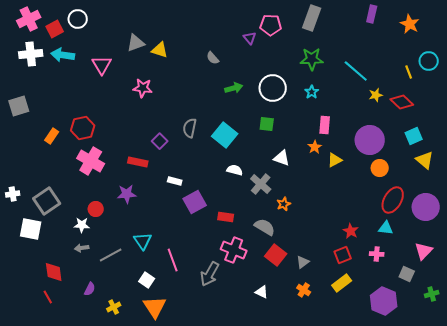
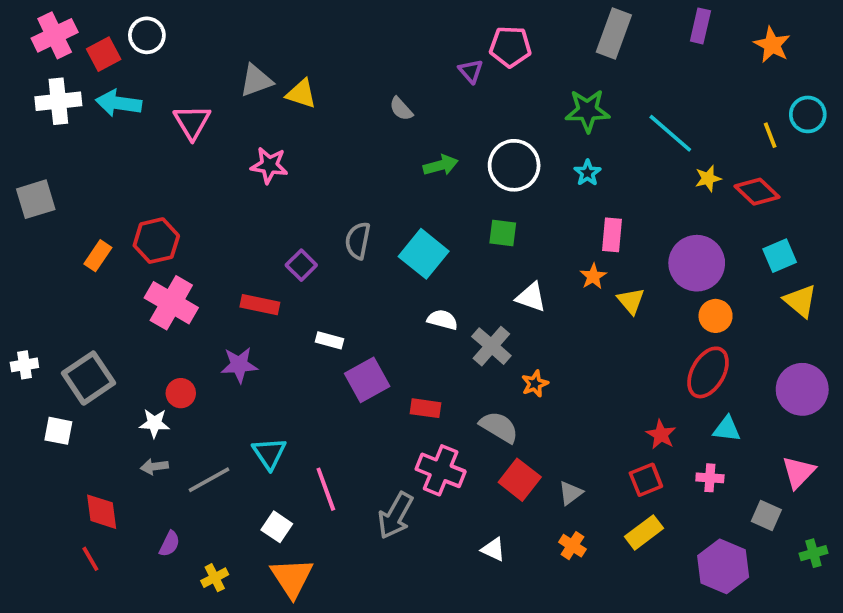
gray rectangle: (312, 18) -> (614, 33), moved
yellow triangle: (335, 160) -> (631, 301), turned -42
red ellipse: (393, 200) -> (708, 372), moved
white square: (31, 229) -> (58, 431), size x0.7

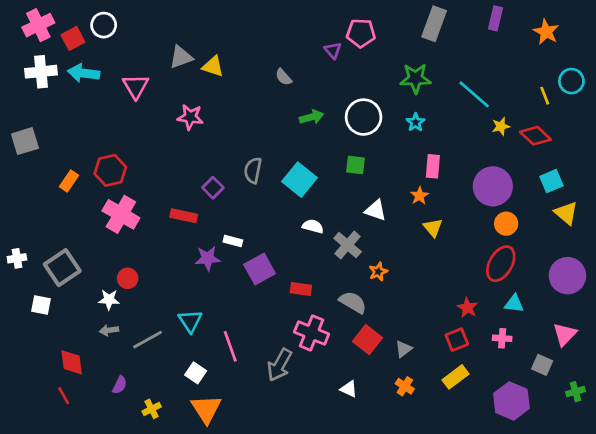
yellow triangle: (631, 301) -> (433, 228), moved
purple star: (239, 365) -> (208, 258), moved

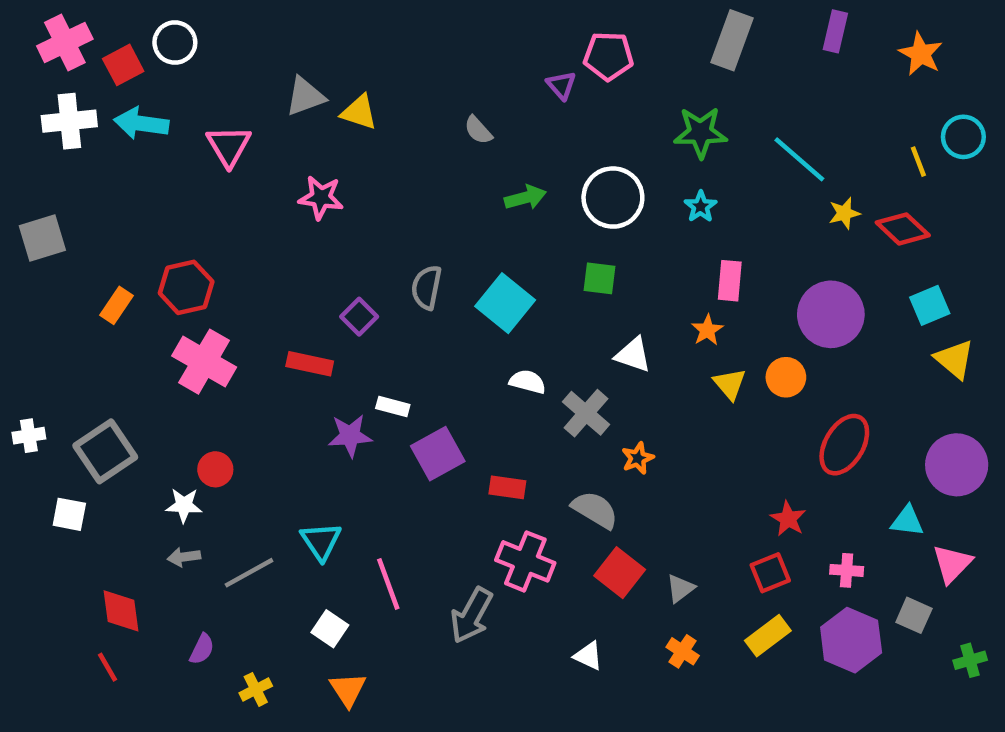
orange circle: (506, 224) -> (786, 377), moved
cyan triangle: (514, 304) -> (907, 521), moved
purple hexagon: (511, 401) -> (851, 640), moved
orange triangle: (206, 409) -> (348, 689), size x0.7

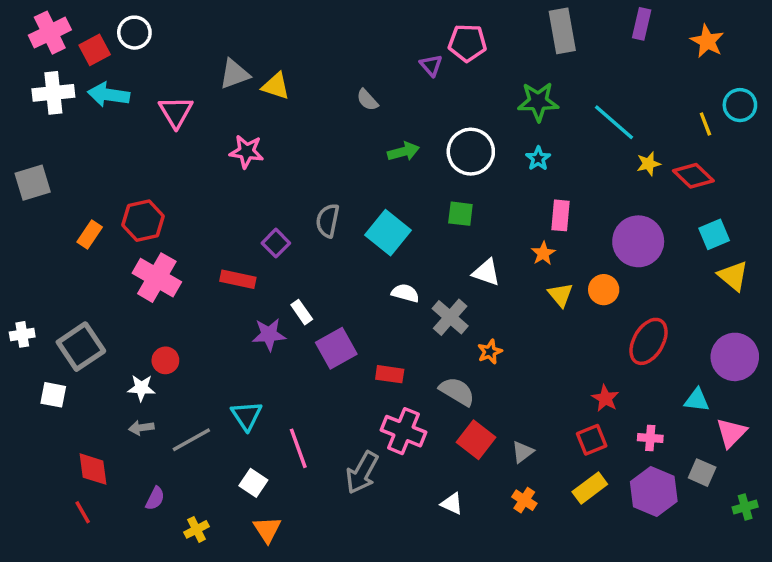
gray rectangle: (732, 40) -> (562, 31), turned -30
white rectangle: (393, 406) -> (302, 312), turned 40

